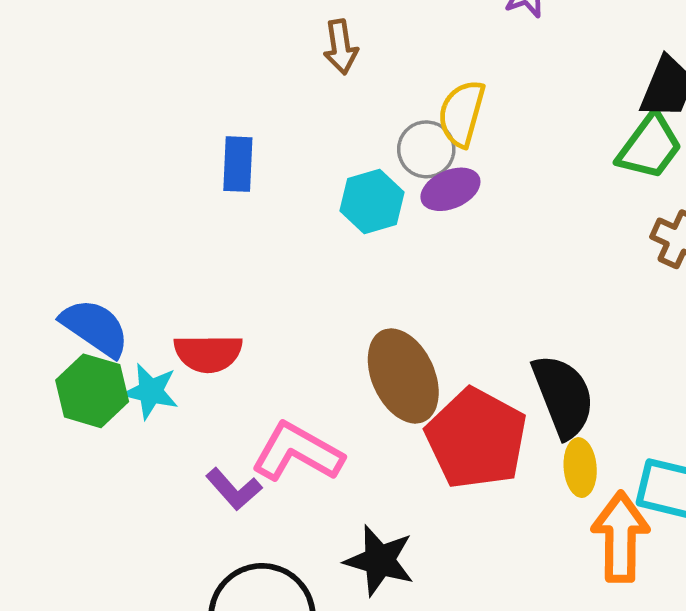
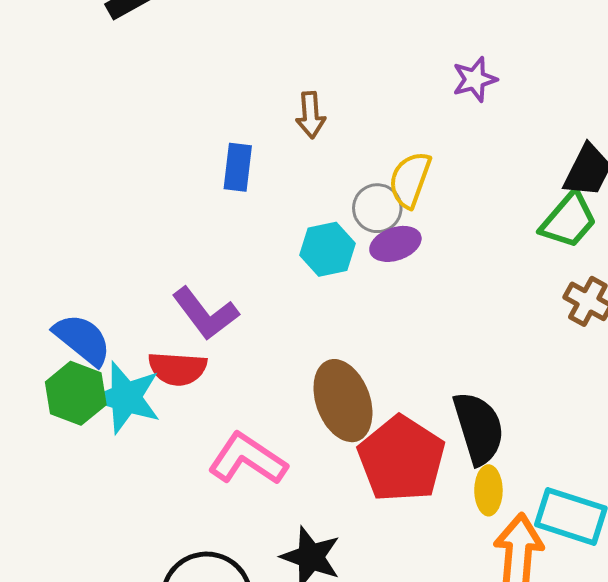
blue rectangle: (238, 164) -> (238, 167), moved
cyan star: (151, 391) -> (126, 397), size x1.5
purple L-shape: (234, 489) -> (205, 314), moved, size x1.4

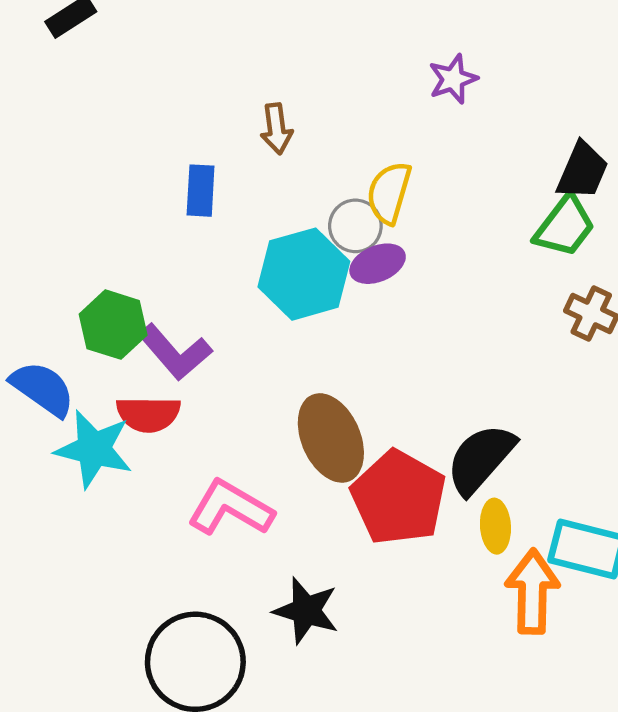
cyan hexagon: (327, 249) -> (304, 274), size x1.5
green hexagon: (76, 393) -> (113, 325), moved
black semicircle: (479, 428) -> (481, 459), turned -118

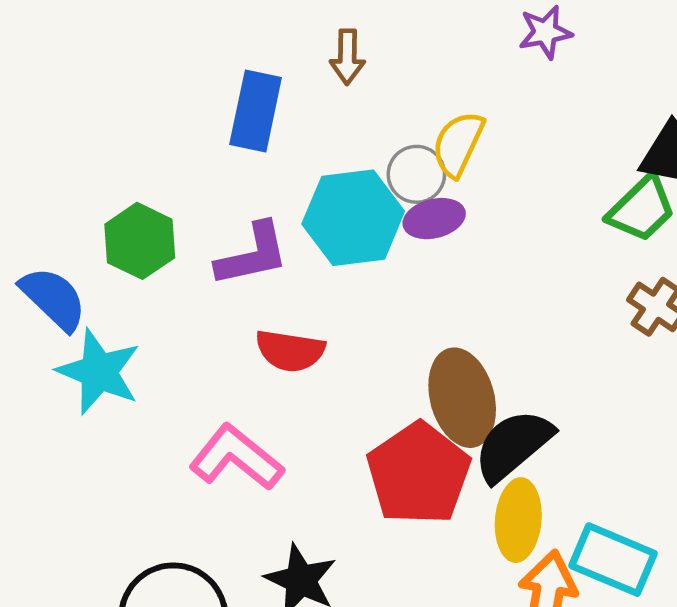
blue rectangle: (201, 191) -> (256, 111), size x1.4
purple L-shape: (175, 352) -> (252, 255), moved, turned -70
red semicircle: (148, 414) -> (290, 351), moved
brown ellipse: (331, 438) -> (462, 398), moved
yellow ellipse: (495, 526) -> (518, 520), size x1.4

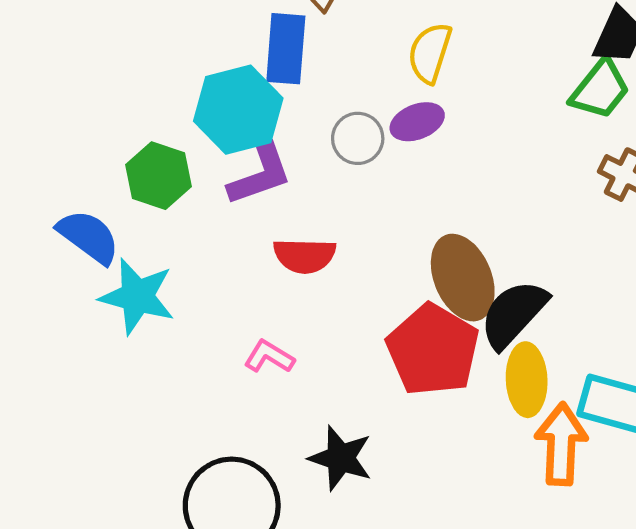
blue rectangle: (256, 111) -> (286, 49), moved
gray circle: (416, 174) -> (358, 138), moved
cyan hexagon: (353, 218) -> (238, 110), moved
pink L-shape: (236, 458) -> (269, 357), size x0.6

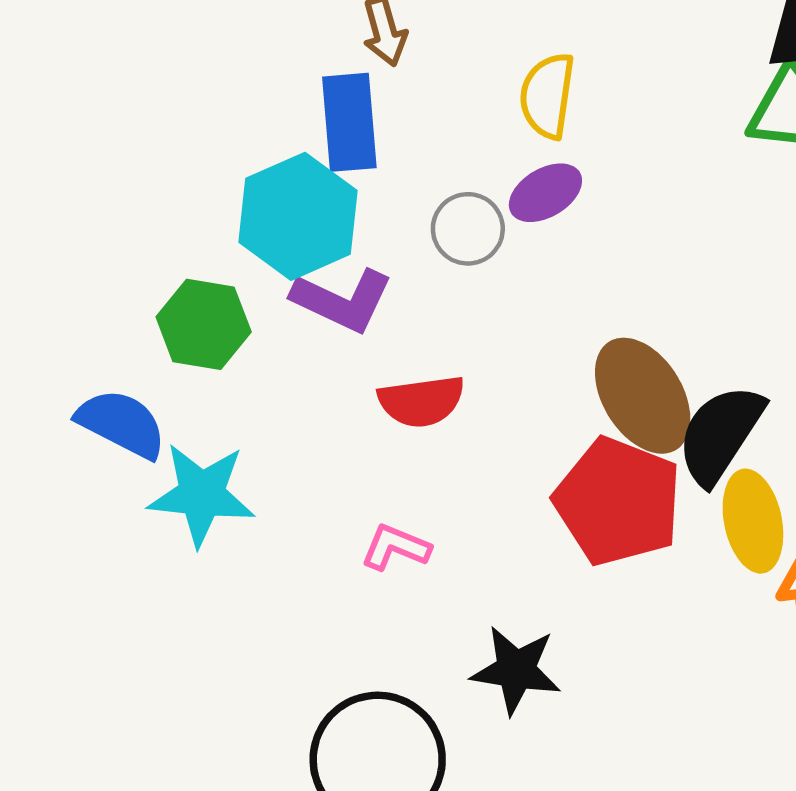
purple L-shape: (260, 175) -> (342, 300), turned 54

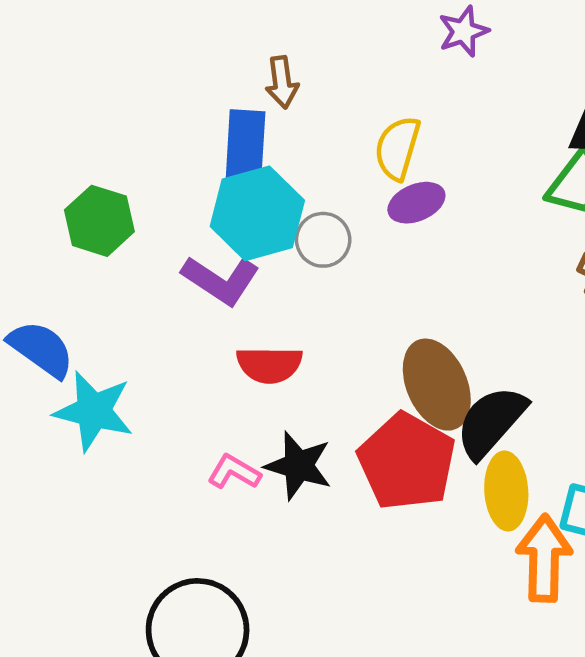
purple ellipse: (545, 193) -> (416, 203), moved
cyan hexagon: (298, 216) -> (257, 213), moved
green hexagon: (204, 324) -> (99, 221), moved
black star: (516, 670) -> (298, 466), moved

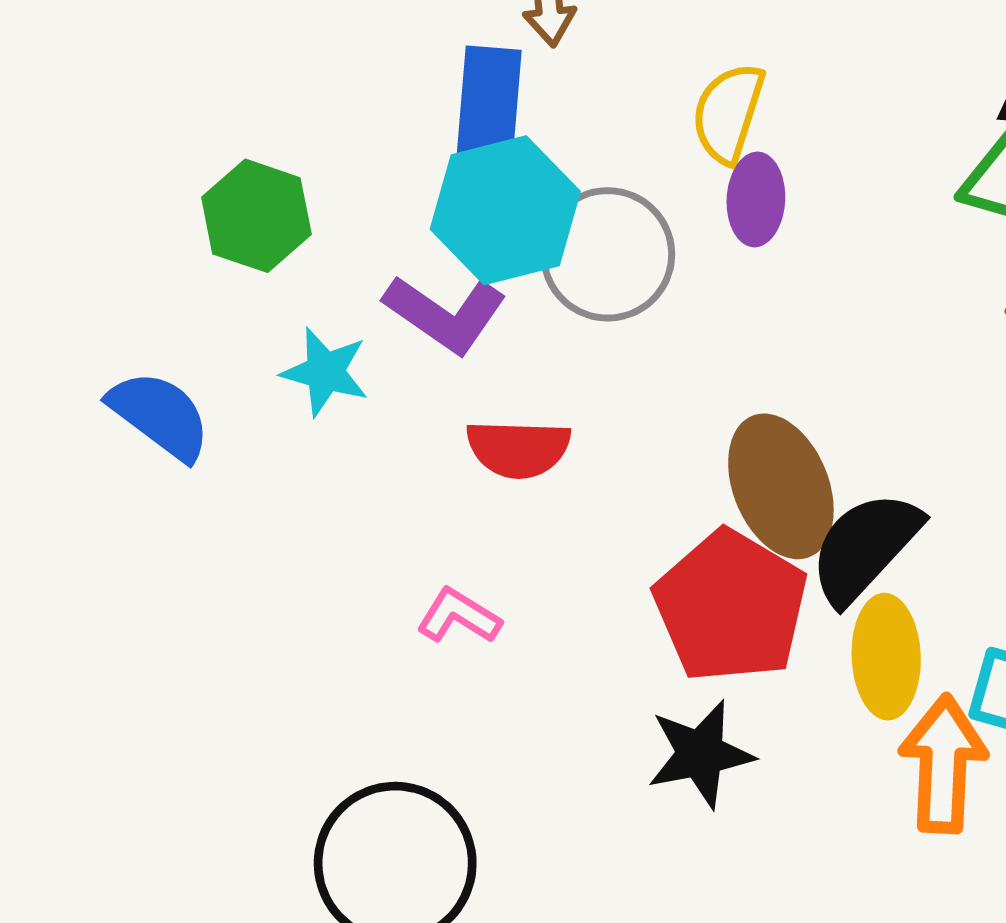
purple ellipse: (416, 203) -> (756, 199), turned -66
gray circle: (323, 240) -> (608, 254), size x1.5
cyan star: (94, 411) -> (325, 372), moved, size x0.7
black star: (298, 466) -> (700, 754), moved, turned -30

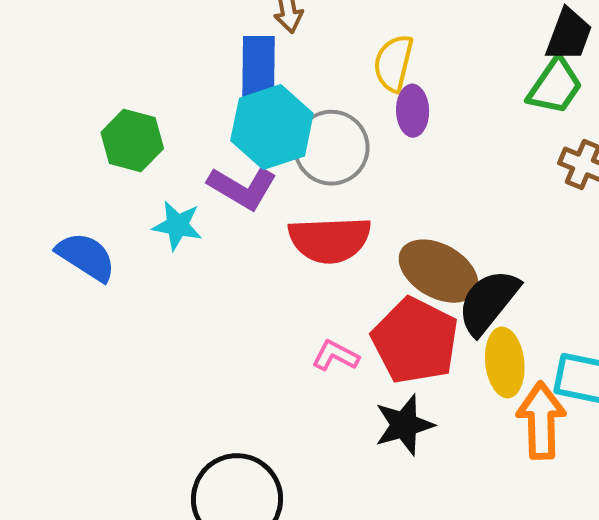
red semicircle: (518, 449) -> (330, 240), moved, size x1.4
brown ellipse: (781, 486) -> (438, 271), turned -34
pink L-shape: (459, 616) -> (336, 356), moved

